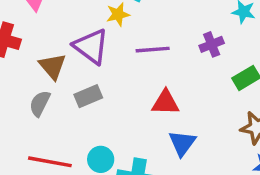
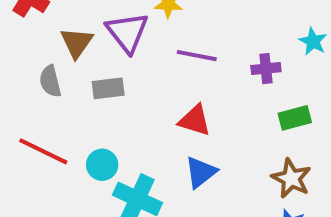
gray semicircle: (40, 103) -> (50, 81), turned -56

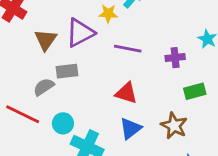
purple triangle: (127, 32) -> (80, 33), turned 40
gray semicircle: (50, 81) -> (44, 87), moved, turned 70
brown star: (291, 178) -> (174, 126), moved

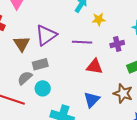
yellow star: (108, 14) -> (99, 19), moved
red triangle: (126, 93) -> (95, 67), moved
cyan circle: (63, 123) -> (43, 88), moved

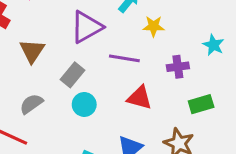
purple triangle: (46, 35) -> (86, 27), moved
gray rectangle: (40, 64) -> (72, 75), moved, turned -42
cyan circle: (43, 88) -> (84, 104), moved

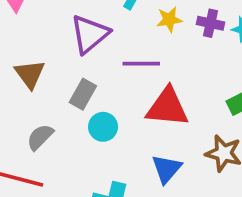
purple cross: (178, 67) -> (210, 23), moved, turned 30
red triangle: (140, 98) -> (167, 107), size x1.4

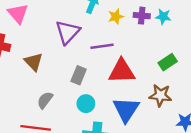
gray rectangle: (83, 94) -> (79, 75), moved
cyan circle: (103, 127) -> (86, 104), moved
blue triangle: (166, 169) -> (126, 110), size x1.4

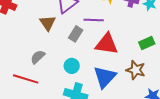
brown triangle: (34, 62) -> (48, 23), moved
gray rectangle: (79, 75) -> (76, 34), moved

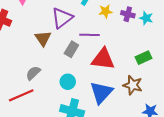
red line: (26, 79) -> (21, 95), turned -40

